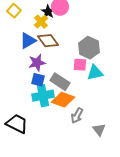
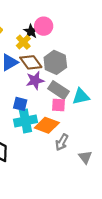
gray hexagon: (89, 48) -> (55, 62), moved
purple star: (37, 63) -> (35, 80), moved
pink square: (80, 65) -> (59, 105), moved
gray rectangle: (60, 82) -> (59, 90), moved

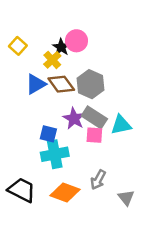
purple star: (35, 80) -> (74, 119), moved, turned -30
orange diamond: (47, 125) -> (65, 192), moved

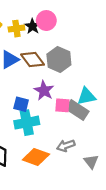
yellow cross: (52, 60) -> (16, 29), moved, turned 35
gray rectangle: (94, 117) -> (77, 110), moved
gray arrow: (98, 180) -> (66, 146), turned 42

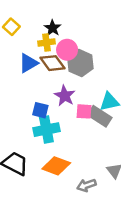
pink circle: (46, 21) -> (67, 50), moved
yellow cross: (16, 29) -> (46, 42), moved
gray arrow: (66, 146) -> (86, 185), moved

